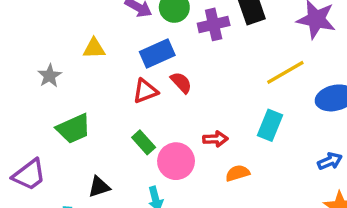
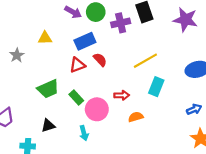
yellow line: (285, 72) -> (145, 61), moved
green trapezoid: (73, 129) -> (48, 89), moved

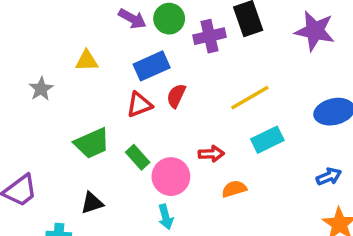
red semicircle: (100, 60) -> (176, 96), turned -112
cyan rectangle: (156, 87) -> (267, 140), turned 42
cyan arrow: (84, 133) -> (166, 217), moved

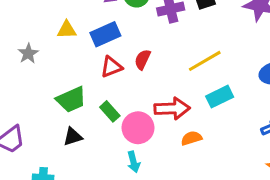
blue rectangle: (152, 66) -> (105, 34), moved
red arrow: (211, 154) -> (172, 108), size x1.6
black triangle: (92, 203) -> (73, 137), moved

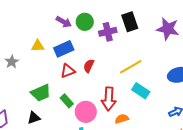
cyan rectangle: (220, 97) -> (141, 91), turned 60
red arrow: (172, 108) -> (109, 99), turned 95
black triangle: (73, 137) -> (34, 118), moved

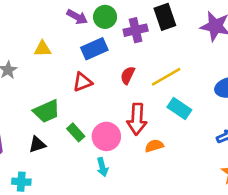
blue rectangle: (64, 49) -> (94, 49), moved
red semicircle: (89, 66) -> (128, 75), moved
green rectangle: (67, 101) -> (76, 132), moved

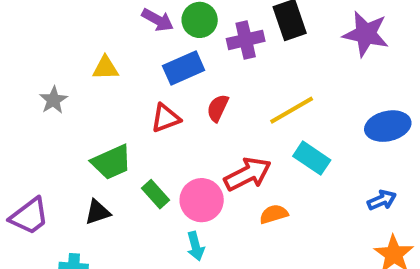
red semicircle: (128, 75) -> (218, 108), moved
red arrow: (137, 119) -> (248, 174), turned -120

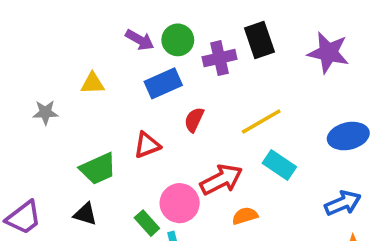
gray star: (53, 100) -> (45, 112), turned 30
red triangle: (166, 118) -> (147, 145), moved
green rectangle: (156, 194) -> (147, 223), moved
blue arrow: (382, 200) -> (343, 203), size x1.4
black triangle: (97, 212) -> (85, 214), turned 35

